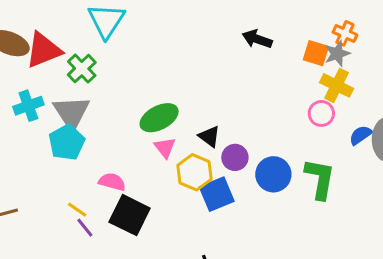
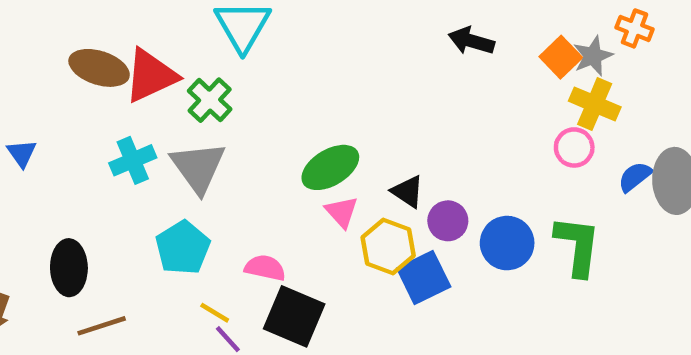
orange cross: (345, 33) -> (635, 28), moved
orange square: (316, 53) -> (561, 57), turned 32
cyan pentagon: (67, 142) -> (183, 248), moved

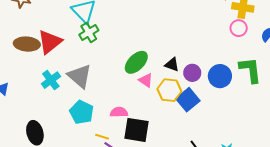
green cross: (210, 100) -> (89, 32), moved, turned 30

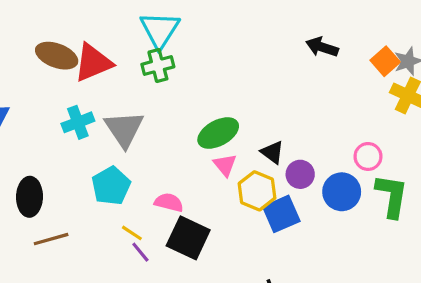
pink circle: (239, 28) -> (368, 156), moved

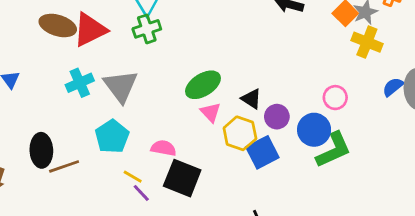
green L-shape: (392, 196) -> (334, 150), moved, turned 60
brown line: (51, 239) -> (64, 166), moved

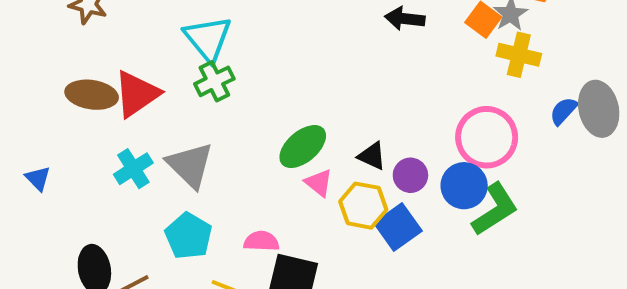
pink circle: (335, 98) -> (487, 137), size x1.8

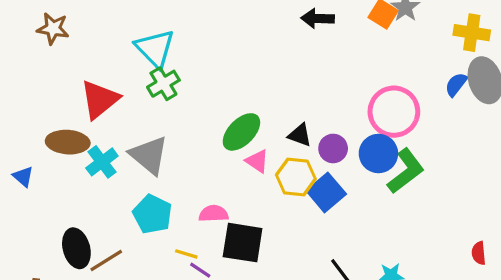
yellow cross: (519, 55) -> (472, 33), moved
brown ellipse: (92, 95) -> (68, 142), moved

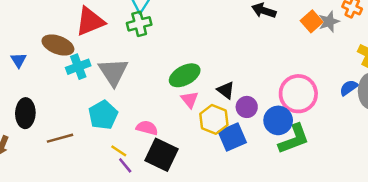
black ellipse: (76, 248) -> (25, 113), moved

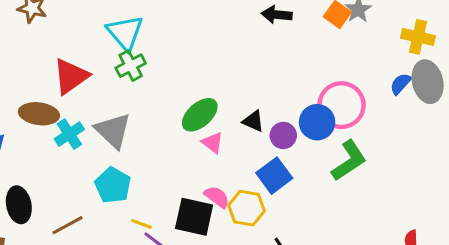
yellow hexagon: (214, 119) -> (247, 208), moved
blue circle: (278, 120) -> (317, 122), moved
pink semicircle: (147, 128) -> (217, 197), moved, turned 35

